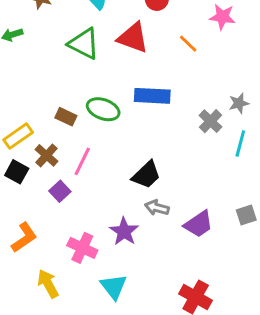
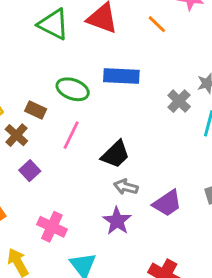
brown rectangle: (66, 117) -> (36, 110), moved
pink line: (82, 161) -> (71, 135), moved
purple star: (124, 231) -> (117, 221), moved

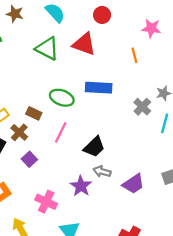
orange line: (157, 24) -> (134, 55), moved, turned 32
purple star: (117, 221) -> (81, 186), moved

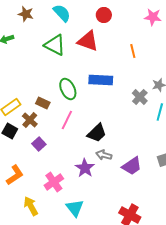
pink star: (151, 28) -> (153, 17), moved
green ellipse: (62, 98) -> (68, 89), turned 45
pink cross: (46, 202) -> (54, 182), turned 30

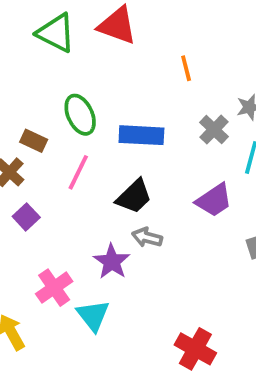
orange line: (133, 51) -> (186, 68), moved
blue rectangle: (101, 80) -> (141, 135), moved
purple trapezoid: (132, 166) -> (214, 200), moved
cyan triangle: (75, 208) -> (93, 315), moved

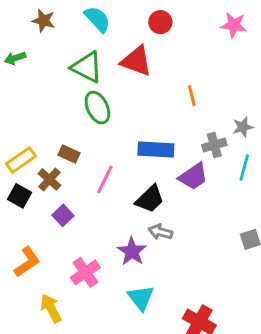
green ellipse: (80, 115) -> (97, 108), moved
gray cross: (214, 130) -> (214, 145), turned 30
purple trapezoid: (214, 200) -> (193, 176), moved
cyan triangle: (93, 315) -> (141, 298), moved

